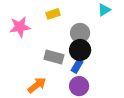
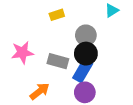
pink star: (20, 27) -> (22, 52), moved
blue rectangle: (77, 66) -> (83, 71), size x1.5

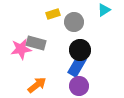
gray circle: (86, 35) -> (74, 22), moved
gray rectangle: (58, 61) -> (36, 43), moved

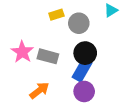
gray rectangle: (36, 43) -> (48, 56), moved
pink star: (21, 49) -> (22, 52), turned -30

